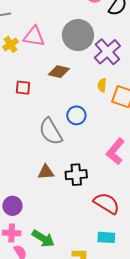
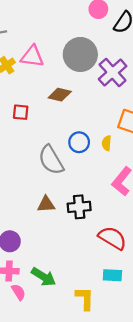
yellow semicircle: (102, 85) -> (107, 143), moved

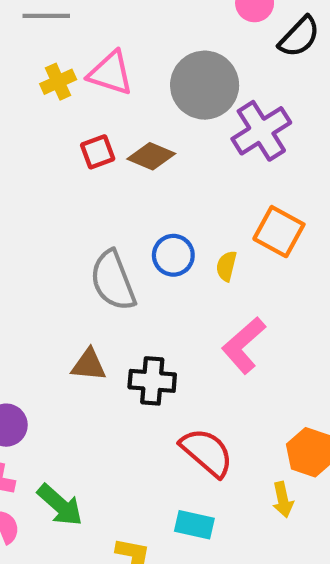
red square: (21, 112) -> (98, 152), moved, turned -35

